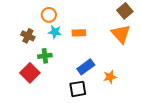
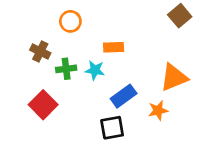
cyan star: (55, 32) -> (95, 70), moved
orange triangle: (121, 34) -> (174, 77), moved, turned 50
green cross: (45, 56) -> (66, 69), moved

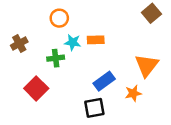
brown cross: (40, 52) -> (19, 44), moved, turned 35
cyan star: (95, 70) -> (73, 42), moved
orange triangle: (174, 77) -> (147, 65), turned -30

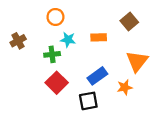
brown square: (151, 13) -> (129, 22), moved
orange rectangle: (96, 40) -> (99, 37), moved
red square: (36, 88) -> (57, 83), moved

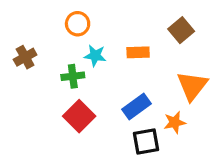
black square: (88, 101) -> (146, 141), moved

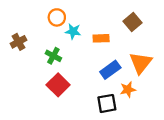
cyan star: (95, 56) -> (73, 31), moved
green cross: (73, 76) -> (53, 56), turned 35
blue rectangle: (136, 106) -> (110, 70), moved

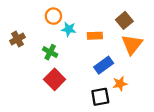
orange triangle: (141, 63) -> (132, 44), moved

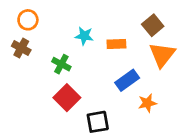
orange circle: (53, 16) -> (28, 20), moved
brown cross: (17, 39) -> (21, 48), turned -32
black square: (100, 97) -> (98, 122), moved

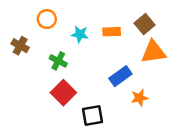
orange circle: (28, 20) -> (47, 19), moved
orange rectangle: (116, 44) -> (112, 32), moved
orange triangle: (162, 55) -> (153, 52), turned 44

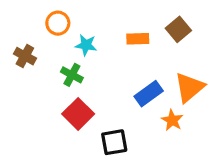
cyan star: (80, 34) -> (86, 45), moved
orange triangle: (153, 52) -> (189, 87), moved, turned -32
orange star: (139, 98) -> (172, 120), turned -30

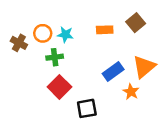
orange circle: (58, 23) -> (43, 33), moved
green cross: (72, 75) -> (55, 57), turned -35

